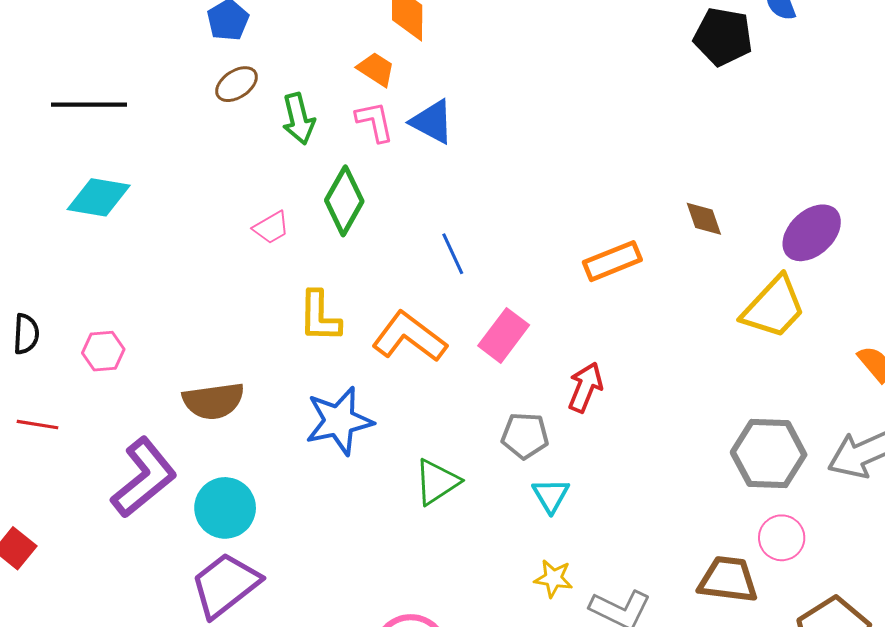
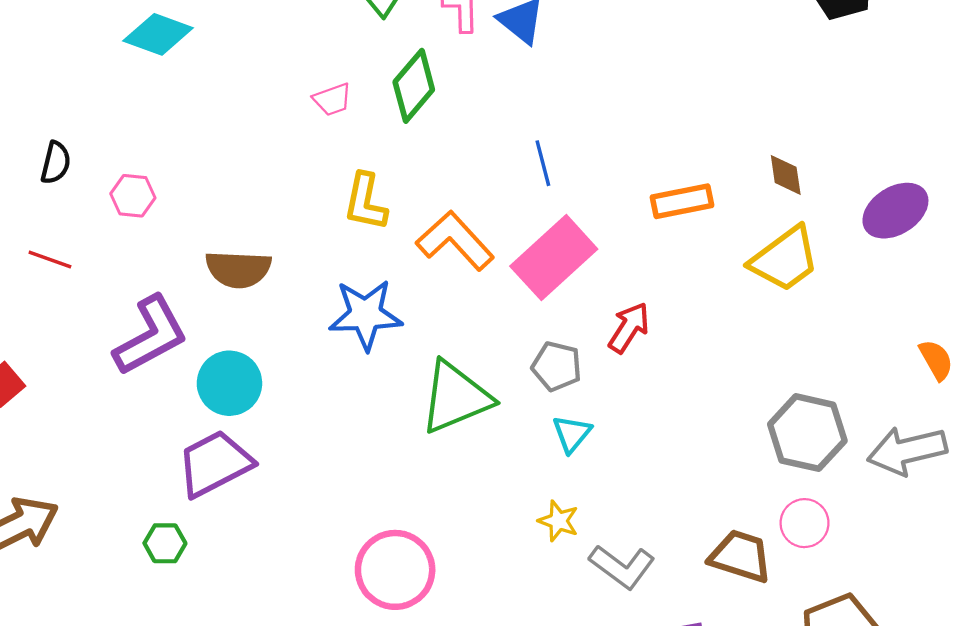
blue line: (453, 254) -> (543, 163), moved
yellow trapezoid: (774, 307) -> (785, 259), moved
pink rectangle: (504, 335) -> (554, 258), size x1.5
green triangle: (437, 482) -> (456, 397), size x1.5

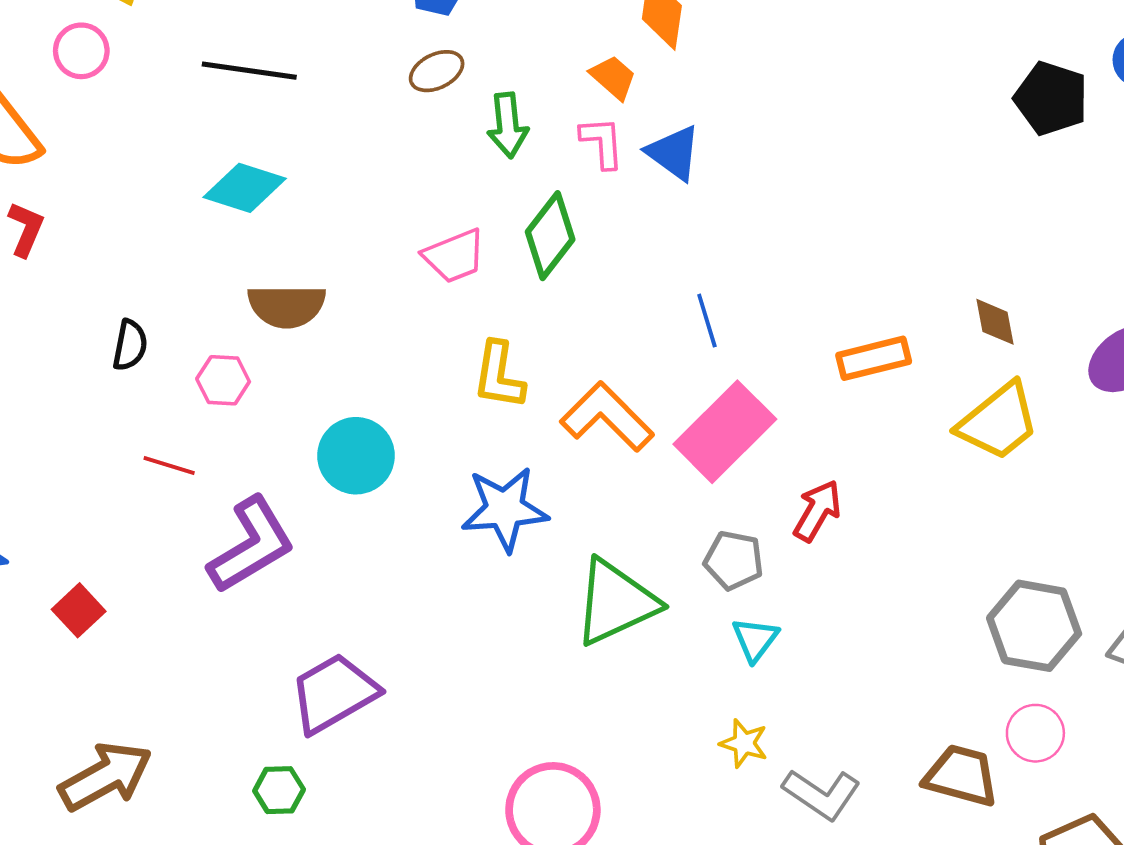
pink trapezoid: (332, 99) -> (454, 256), size x1.4
red line: (50, 260) -> (169, 466), moved
brown semicircle: (238, 269) -> (287, 306), moved
cyan circle: (229, 383) -> (356, 456), moved

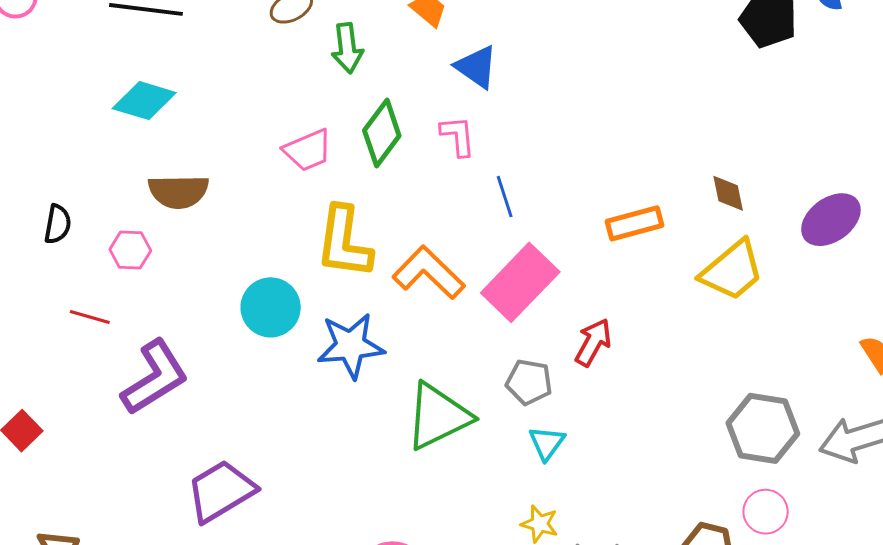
pink L-shape: (602, 142) -> (458, 136), moved
yellow L-shape: (499, 375) -> (344, 242), size x1.4
cyan circle: (356, 456) -> (271, 307), moved

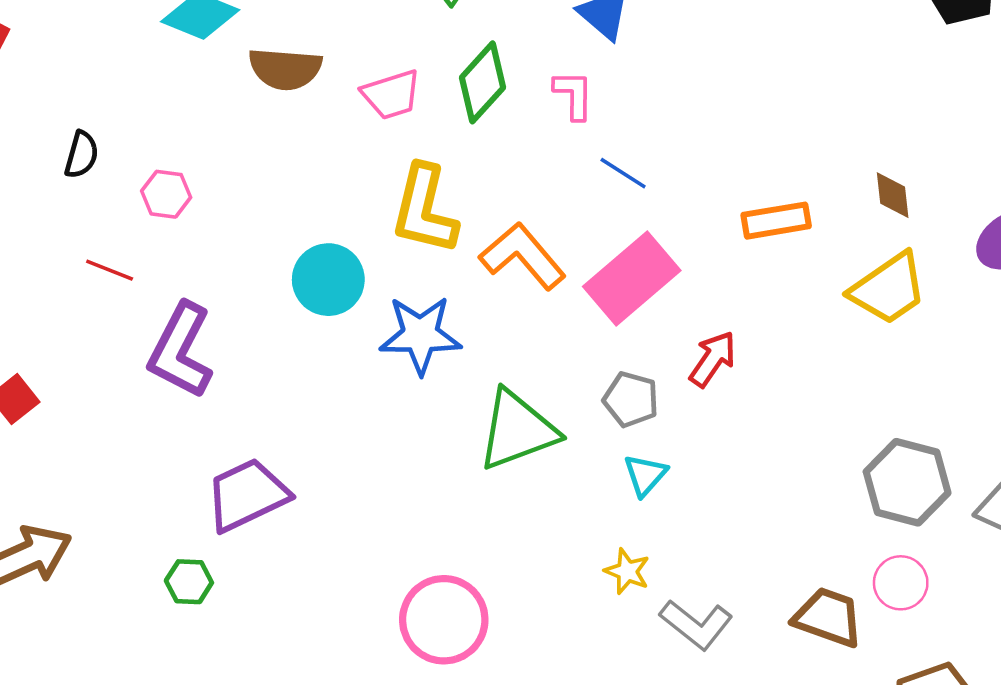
brown semicircle: (178, 191) -> (285, 69), moved
blue line: (505, 197) -> (623, 173), turned -45
purple L-shape: (155, 377) -> (181, 350), turned 144

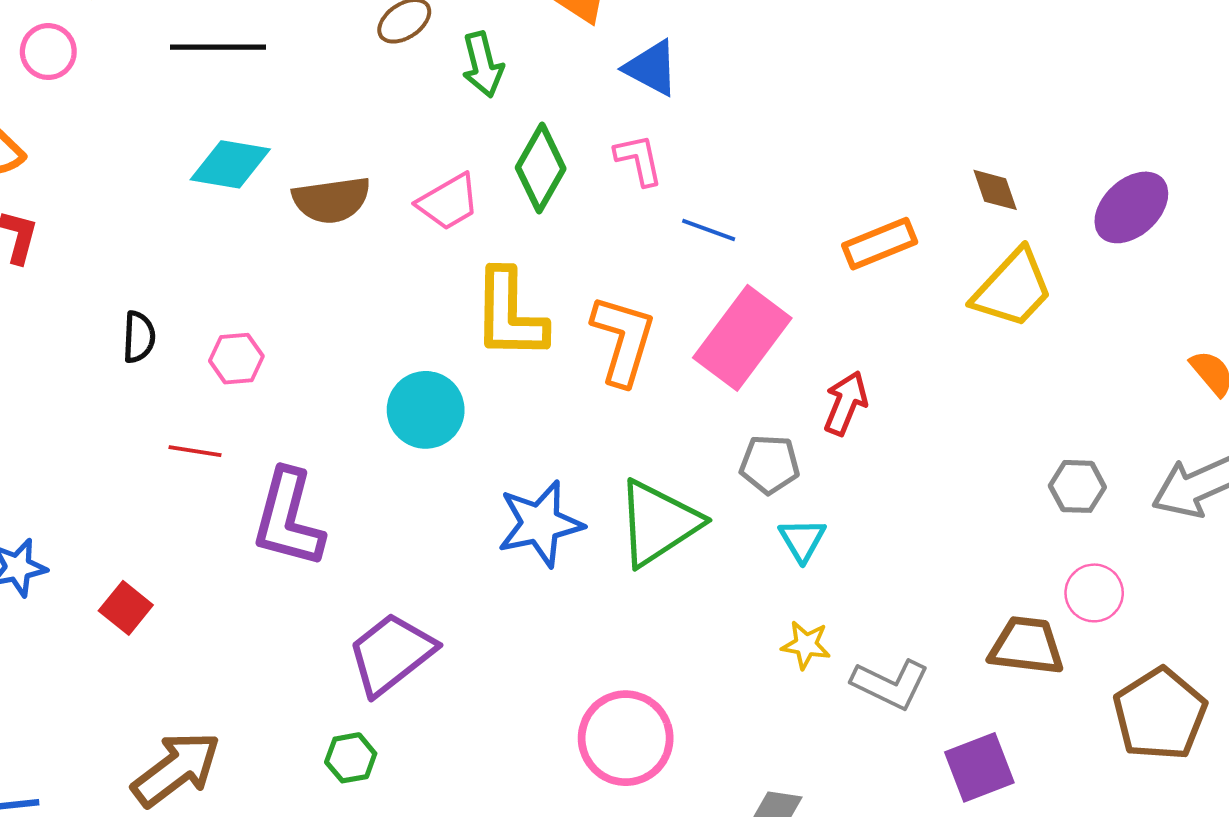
orange L-shape: (523, 256) -> (623, 340), turned 70
blue star: (420, 335) -> (540, 524), moved
gray hexagon: (907, 482) -> (1077, 486), size x0.6

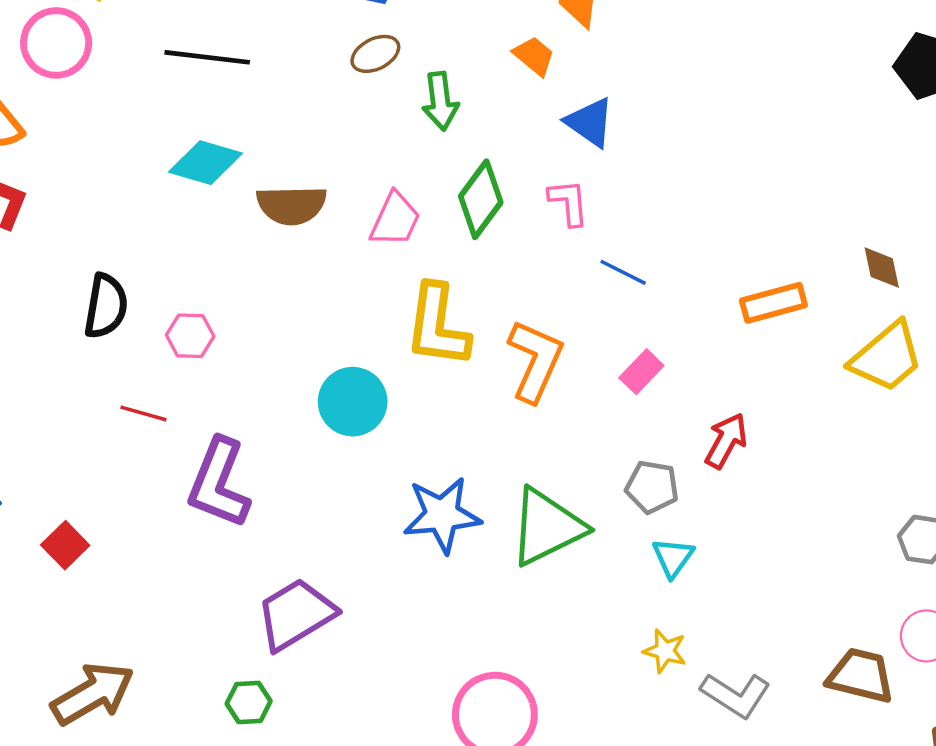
pink circle: (48, 52) -> (56, 43), size x1.4
pink trapezoid: (448, 202) -> (395, 219), turned -42
black semicircle: (139, 337) -> (106, 306), size x1.4
pink rectangle: (742, 338) -> (641, 372), size x0.5

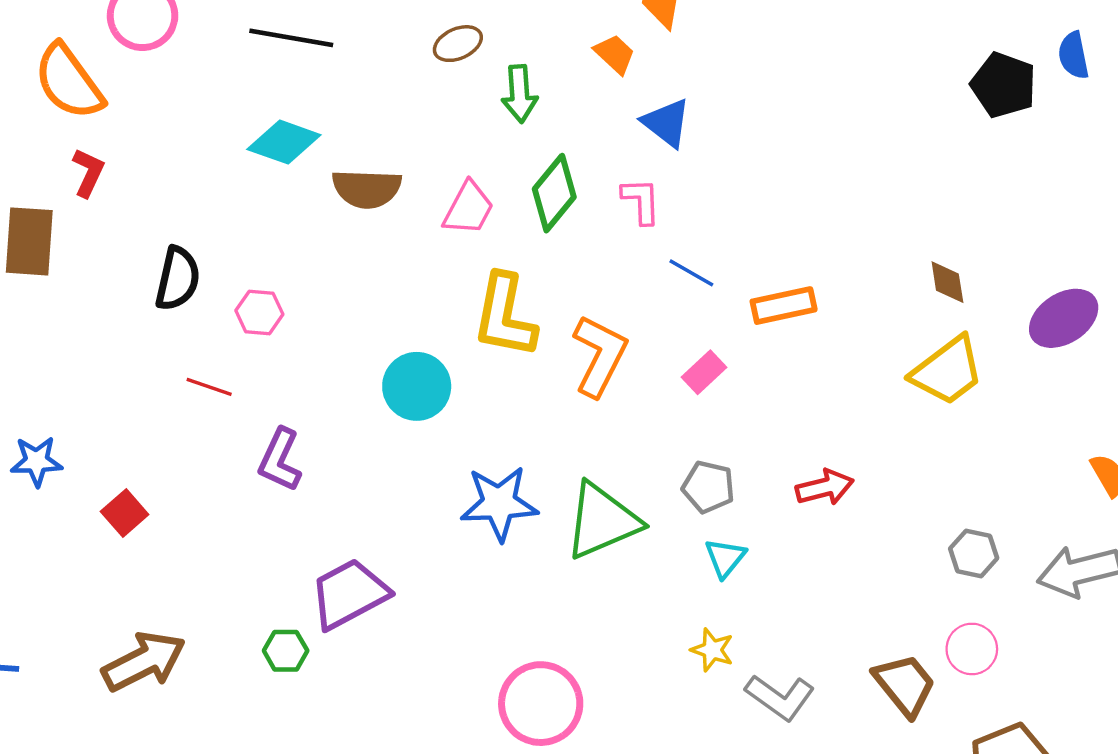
orange rectangle: (773, 303) -> (784, 306), moved
red arrow: (726, 441) -> (825, 487), moved, turned 44
purple L-shape: (219, 483) -> (280, 460), size x0.7
brown trapezoid: (861, 676) -> (905, 685), turned 34
green hexagon: (249, 702) -> (286, 651), moved

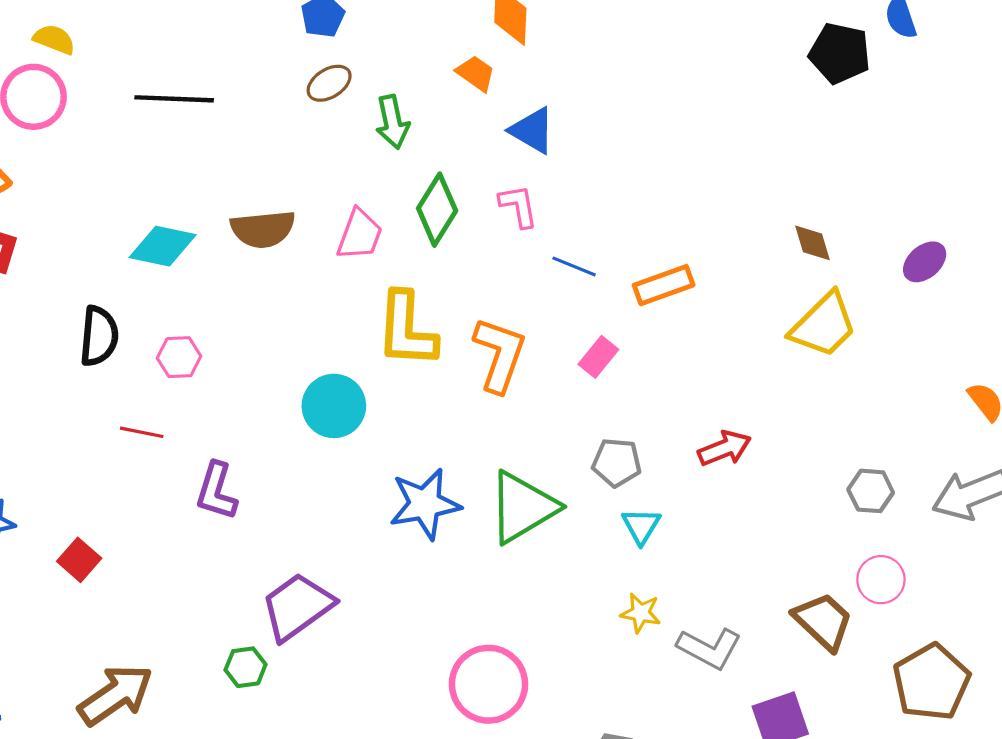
cyan diamond: (284, 142) -> (163, 246), moved
purple ellipse: (1064, 318) -> (925, 262), size x0.7

